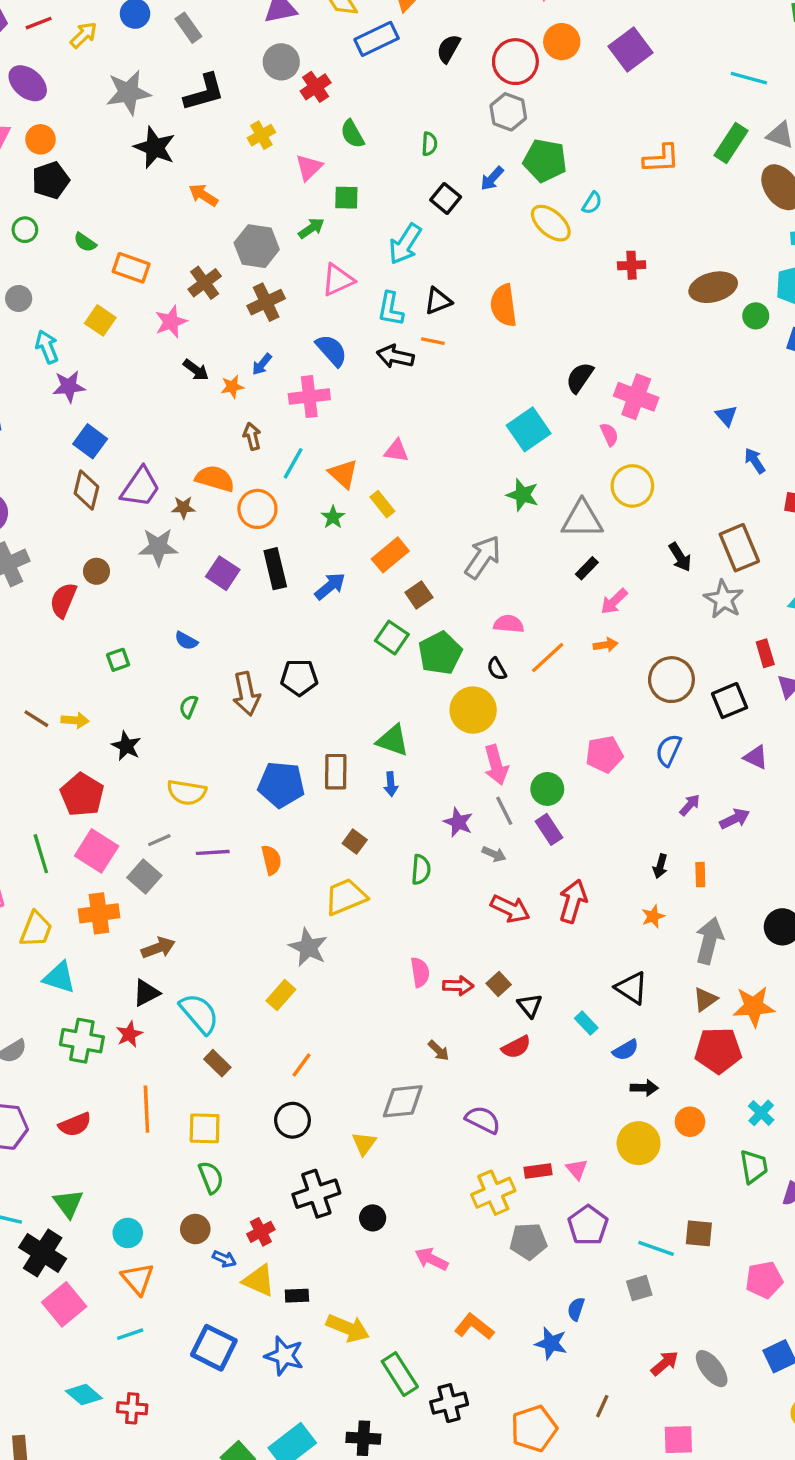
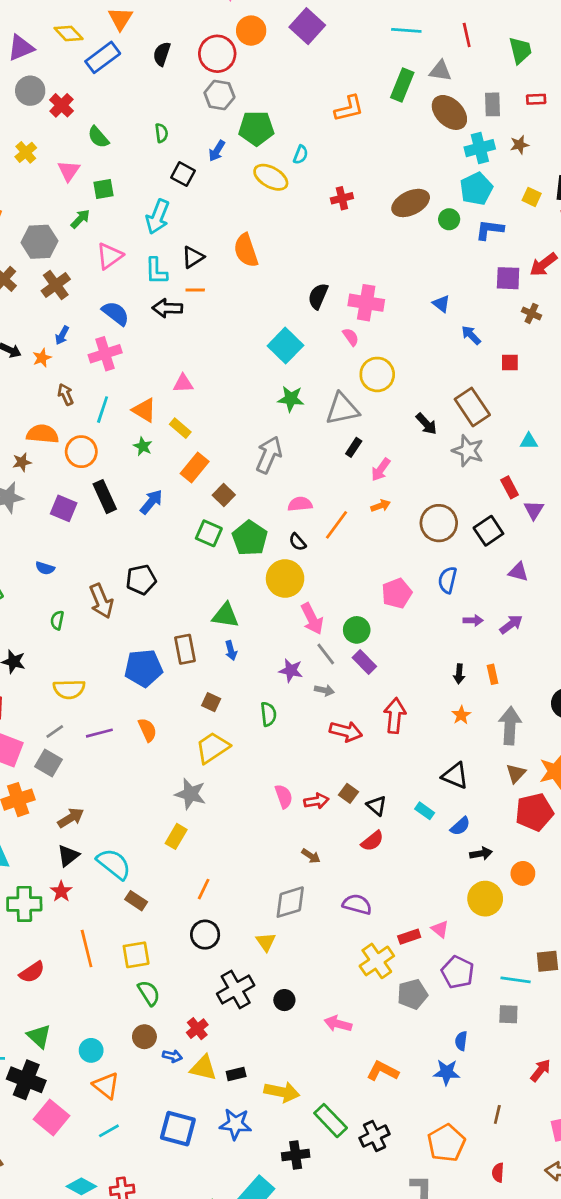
purple arrow: (690, 805) -> (473, 620), turned 60
gray square: (639, 1288) -> (508, 1014), turned 30
black cross: (363, 1438) -> (296, 1155), moved

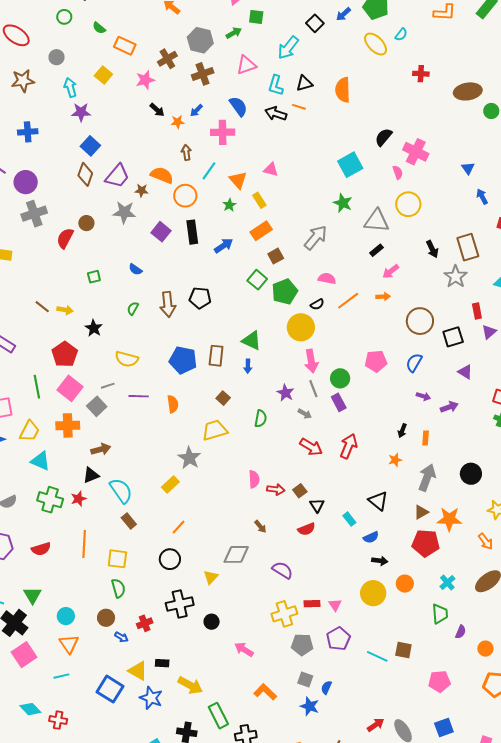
black semicircle: (297, 542) -> (317, 304), turned -96
gray square: (508, 1014) -> (305, 679), moved
yellow triangle: (203, 1068) -> (138, 671), moved

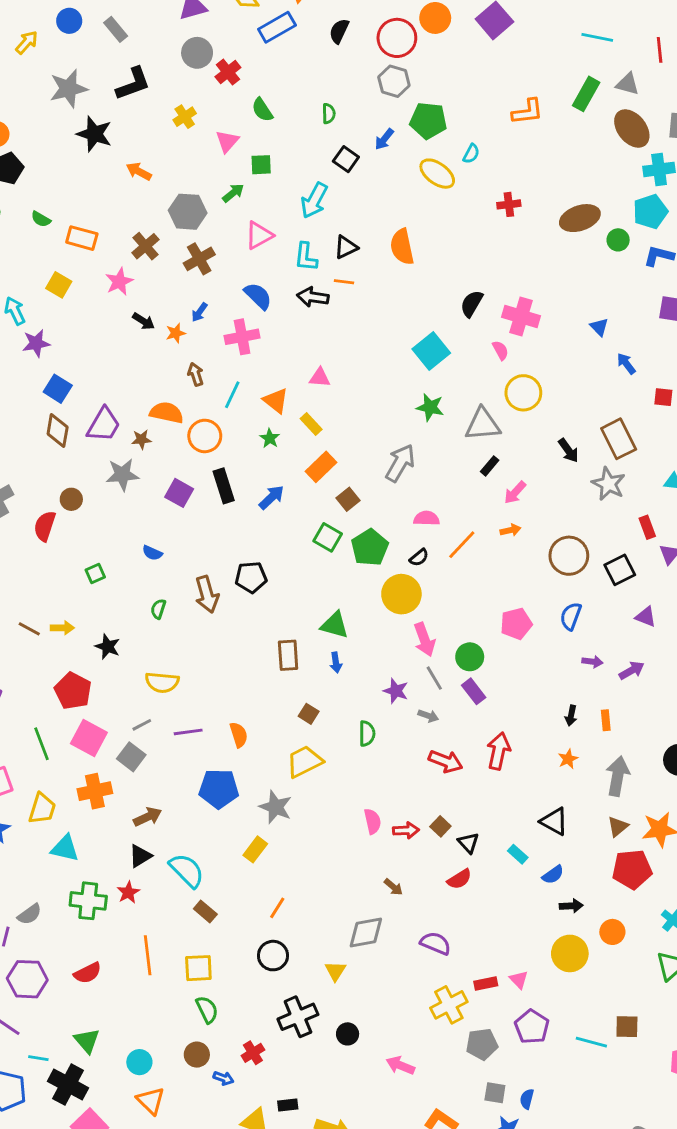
blue pentagon: (183, 360) -> (219, 789), moved

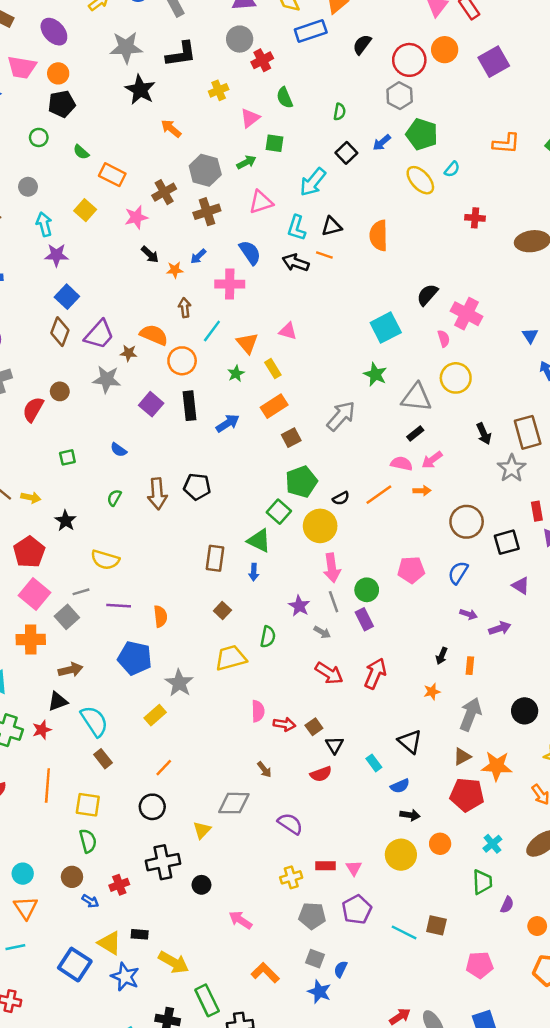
pink semicircle: (426, 518) -> (402, 464), moved
green square: (328, 537) -> (279, 512), moved
yellow trapezoid: (304, 761) -> (231, 658), moved
yellow cross: (449, 1005) -> (291, 877), size x0.7

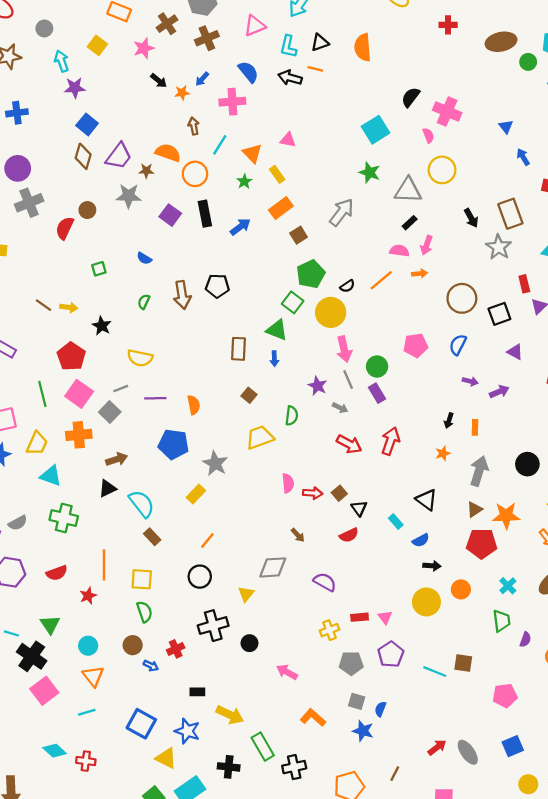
pink arrow: (432, 460) -> (427, 245), turned -30
red star: (42, 730) -> (88, 596), moved
yellow triangle: (110, 943) -> (166, 758), moved

